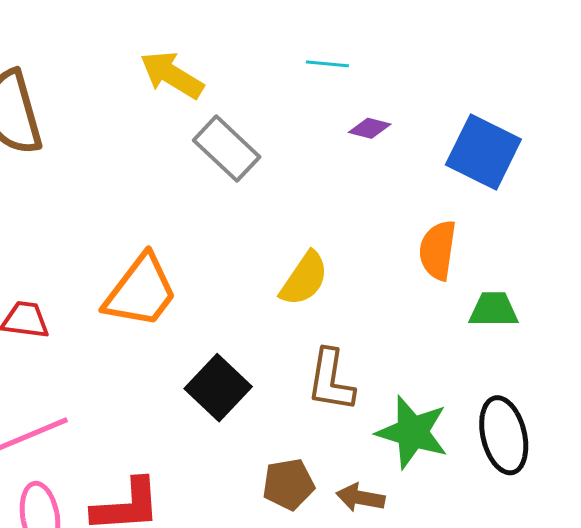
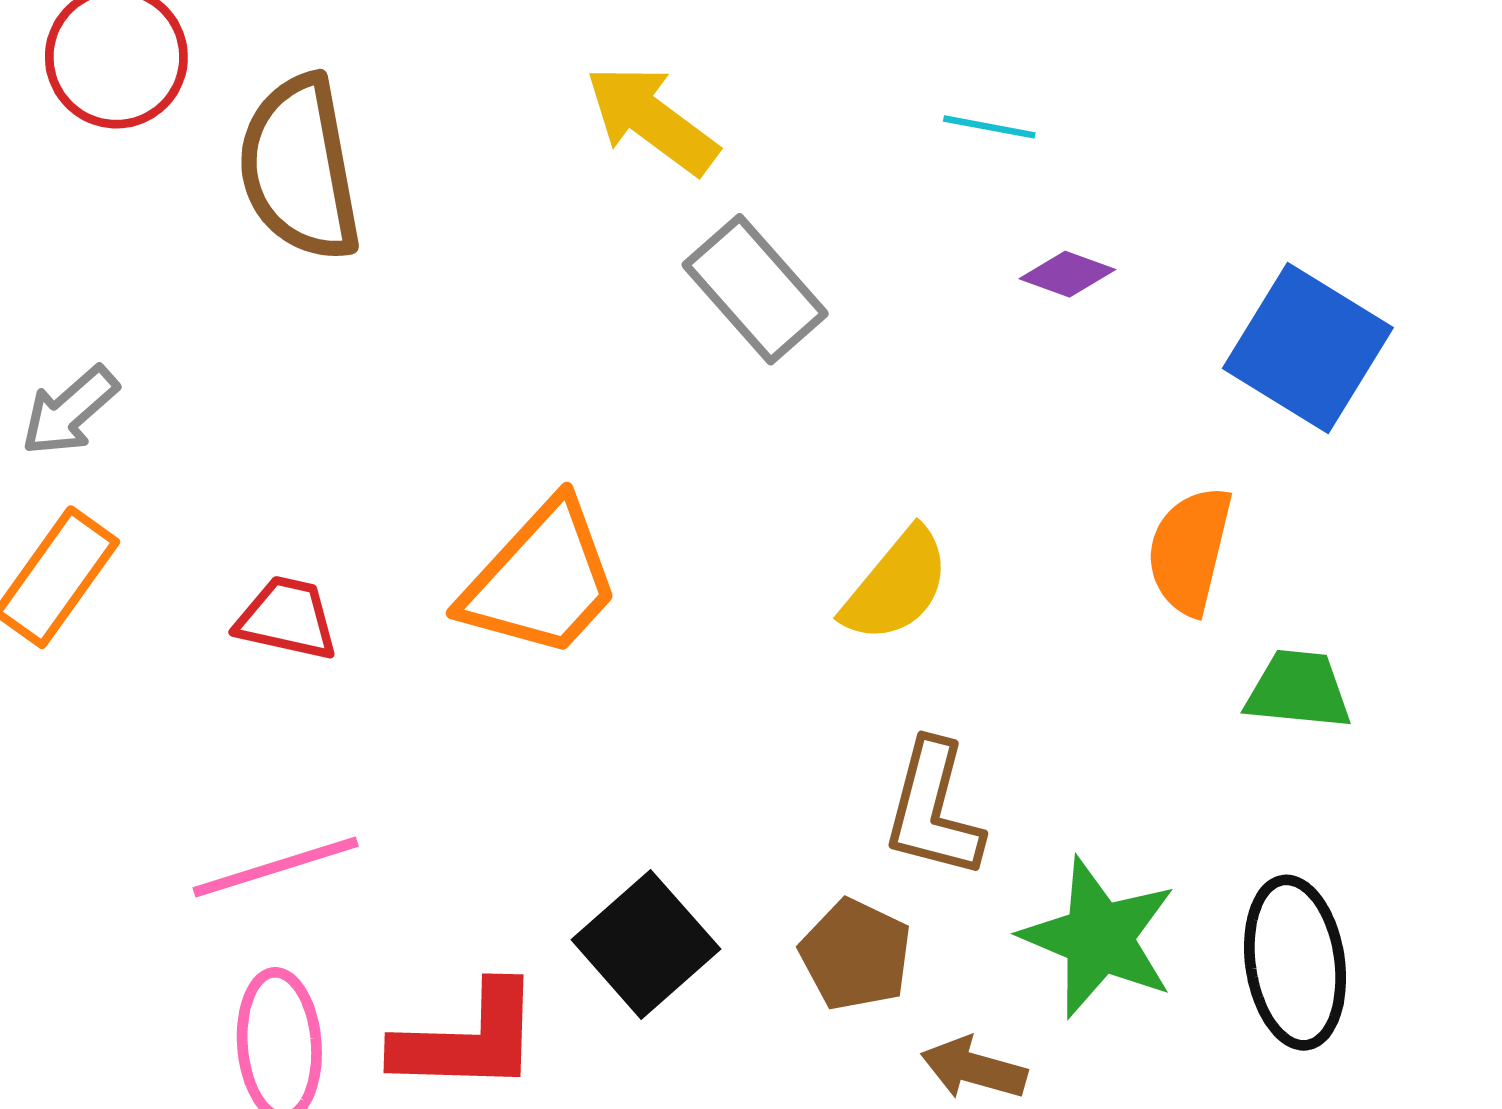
black square: (218, 388) -> (646, 944), moved
brown pentagon: (288, 484) -> (856, 955), moved, turned 30

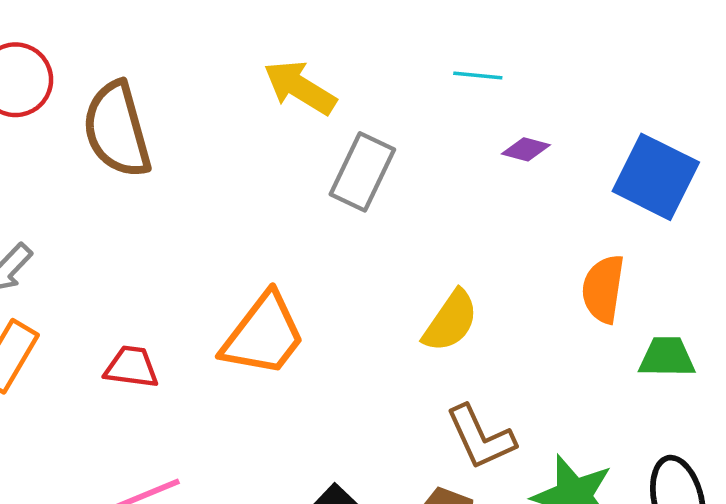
gray rectangle: (755, 289) -> (362, 172), turned 72
brown L-shape: (933, 810) -> (481, 437), turned -34

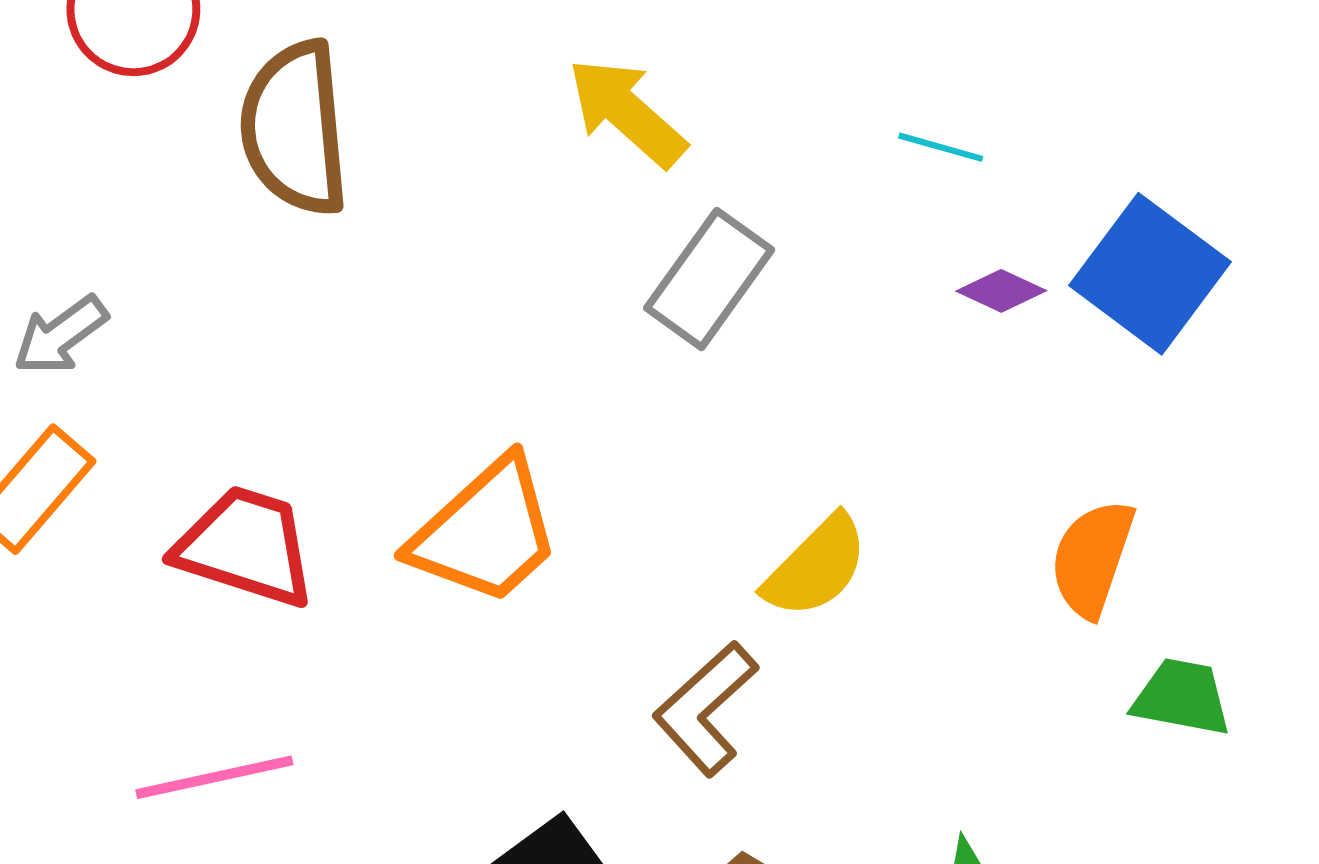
blue square: (656, 177) -> (1150, 274), moved
red trapezoid: (132, 367) -> (246, 547), size x1.5
brown L-shape: (481, 437) -> (706, 709), moved, turned 62

